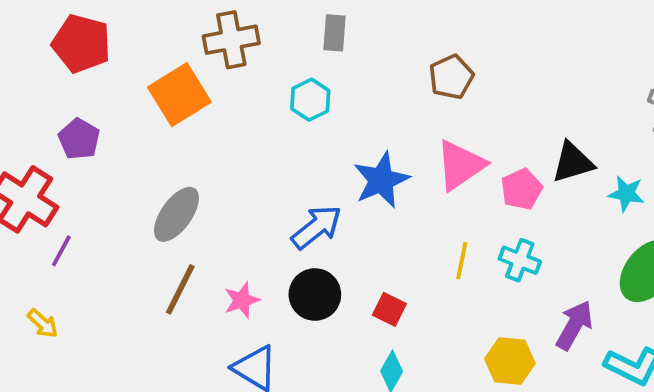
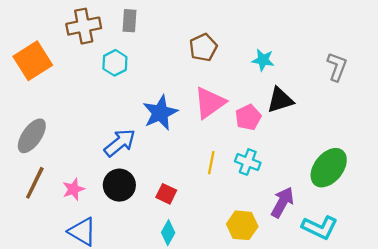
brown cross: (231, 40) -> (84, 26), moved
cyan star: (626, 194) -> (263, 60), moved

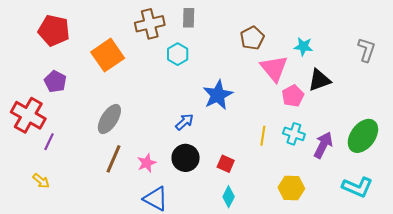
pink triangle: (210, 103) -> (274, 68), moved, turned -32
blue arrow: (120, 143) -> (185, 122), size x0.7
purple arrow: (282, 202) -> (323, 145), moved

